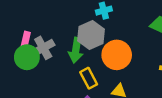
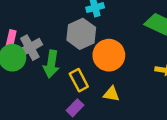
green arrow: (76, 50) -> (51, 64), moved

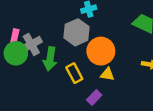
yellow triangle: (111, 94) -> (107, 74), moved
purple rectangle: (75, 108) -> (94, 97), moved

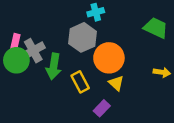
yellow triangle: (107, 74) -> (116, 83), turned 32

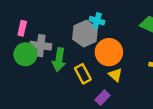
cyan cross: (96, 12) -> (97, 21), moved, turned 32
pink rectangle: (15, 42) -> (22, 28), moved
gray cross: (33, 51) -> (41, 46), turned 36

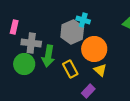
green circle: (25, 54) -> (24, 64), moved

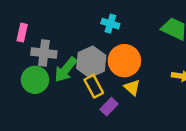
gray hexagon: (72, 32) -> (91, 62), moved
green arrow: (48, 56) -> (66, 70), turned 30
purple rectangle: (88, 91) -> (109, 107), moved

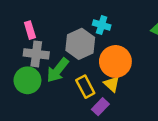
pink rectangle: (22, 33) -> (30, 30), moved, turned -30
gray hexagon: (91, 62) -> (80, 44), moved
yellow triangle: (132, 88) -> (112, 84), moved

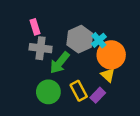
cyan cross: (102, 25) -> (99, 40), moved, turned 32
green circle: (27, 80) -> (48, 92), moved
yellow rectangle: (85, 87) -> (79, 91), moved

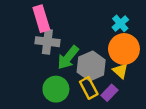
pink rectangle: (35, 27) -> (41, 19), size x1.5
gray hexagon: (80, 39) -> (91, 66), moved
cyan cross: (99, 40) -> (120, 23), moved

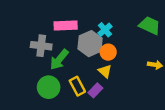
pink rectangle: (41, 19) -> (66, 26), moved, turned -75
orange circle: (124, 49) -> (108, 52), size x0.6
gray hexagon: (91, 66) -> (90, 44), moved

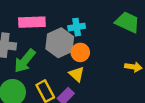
cyan cross: (105, 30) -> (77, 27), turned 32

